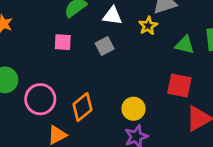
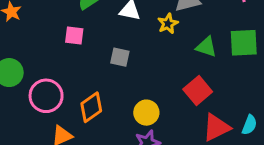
gray square: (105, 46) -> (120, 57), moved, turned 36
red square: (179, 86) -> (198, 91), turned 35

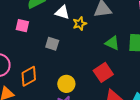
yellow star: (168, 24) -> (80, 24), moved

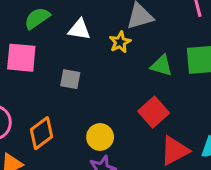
yellow star: (80, 24) -> (120, 42), moved
pink square: (22, 26) -> (21, 58), size x1.5

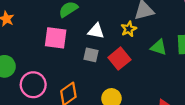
white triangle: (79, 29) -> (96, 31), moved
red square: (154, 112) -> (119, 59), moved

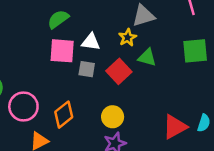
pink square: (56, 38) -> (62, 51), moved
green triangle: (159, 47) -> (147, 58), moved

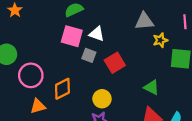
yellow star: (127, 37) -> (160, 40), moved
green triangle: (147, 58) -> (152, 87), moved

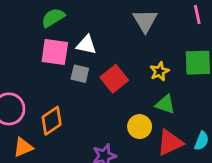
gray triangle: (144, 21) -> (145, 21), turned -48
yellow star: (160, 40) -> (159, 71), moved
yellow circle: (102, 99) -> (140, 127), moved

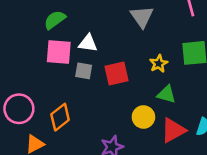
red square: (114, 79) -> (116, 74), turned 30

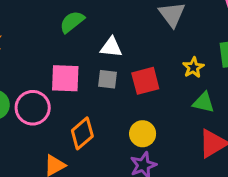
pink square: (59, 52) -> (65, 78), moved
pink circle: (19, 109) -> (33, 108), moved
yellow circle: (143, 117) -> (143, 134), moved

